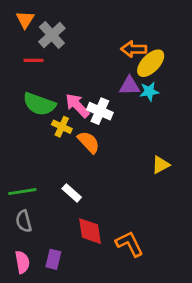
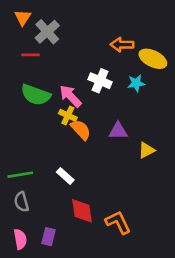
yellow ellipse: (151, 63) -> (153, 59), moved, turned 72
purple triangle: (130, 86) -> (118, 131), moved
white cross: (100, 111) -> (100, 81), moved
yellow cross: (62, 127) -> (68, 115), moved

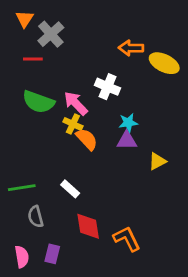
cyan star: (136, 83) -> (128, 123), moved
gray semicircle: (21, 202) -> (36, 217), moved

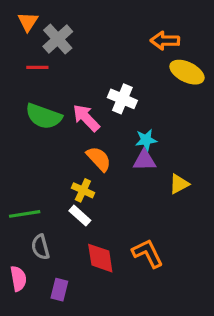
orange arrow: (131, 48) -> (165, 41), moved
yellow cross: (73, 124) -> (83, 190), moved
orange L-shape: (127, 239) -> (148, 253), moved
pink semicircle: (22, 257) -> (18, 279), moved

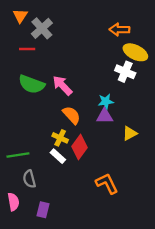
white cross: (122, 99) -> (125, 72), moved
red diamond: (100, 258) -> (80, 147), moved, turned 45

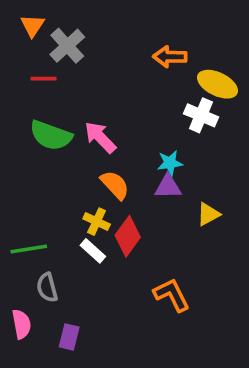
orange arrow: (119, 30) -> (170, 57), moved

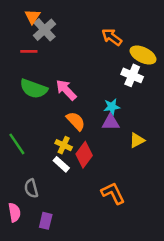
orange triangle: (32, 26) -> (32, 17), moved
orange arrow: (170, 57) -> (112, 37), turned 35
green line: (29, 249) -> (17, 144), moved, turned 65

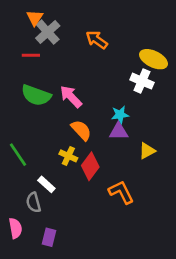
orange arrow: (112, 37) -> (97, 40), moved
white rectangle: (61, 164) -> (46, 184), moved
orange L-shape: (113, 193) -> (121, 192), moved

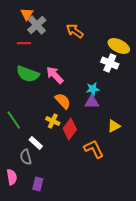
yellow triangle: (147, 151) -> (114, 126), moved

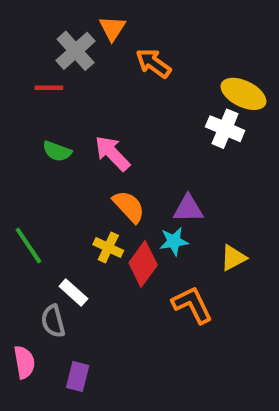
orange triangle: (27, 14) -> (112, 28), moved
green semicircle: (28, 74) -> (57, 151), size x0.6
cyan star: (93, 89) -> (174, 241), moved

